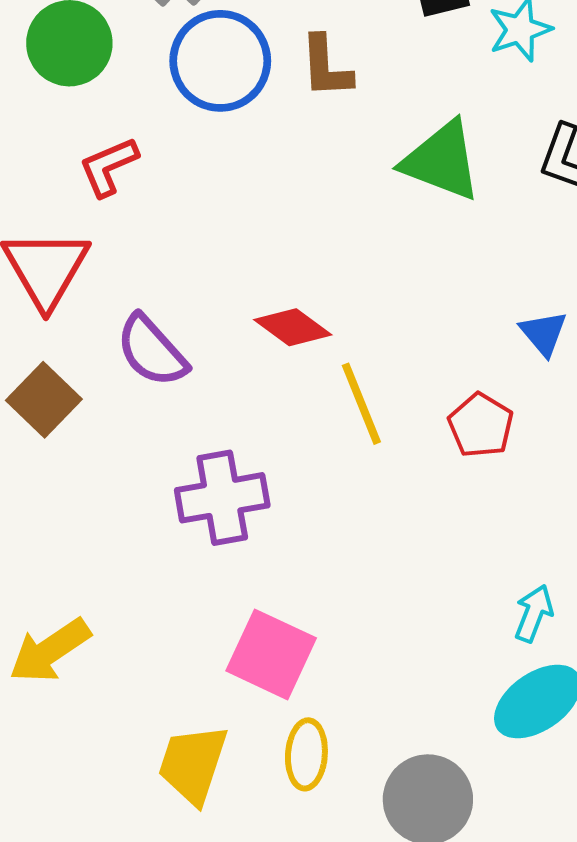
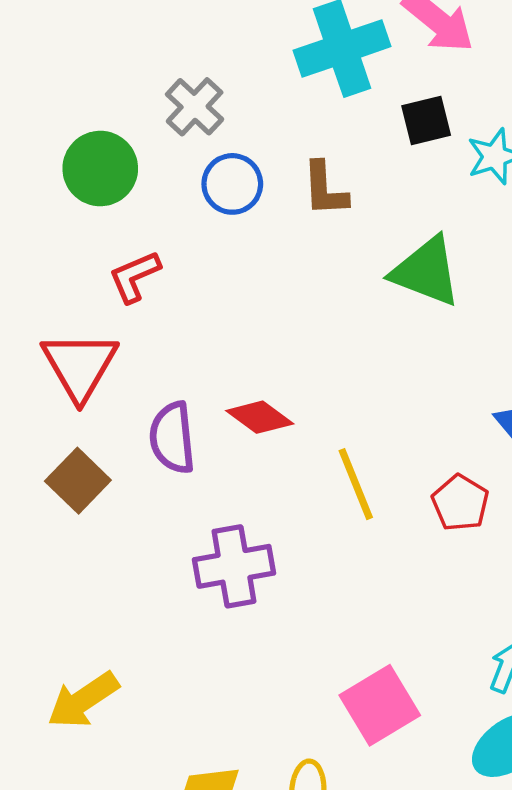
blue circle: (220, 61) -> (232, 184), size x0.7
red diamond: (293, 327) -> (260, 417), moved
purple semicircle: (152, 351) -> (172, 438), turned 36
pink square: (271, 654) -> (380, 705), moved, turned 34

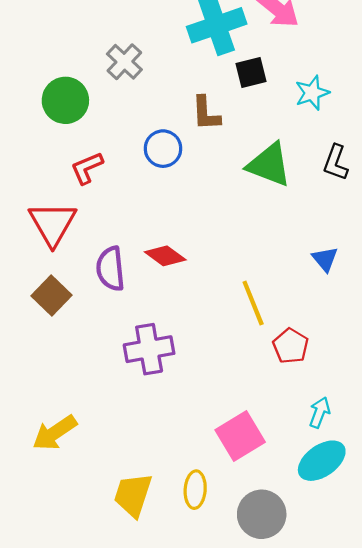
black square: (426, 120) -> (251, 72), moved
blue circle: (232, 184) -> (163, 149), moved
yellow line: (356, 484) -> (253, 303), moved
red pentagon: (460, 503) -> (291, 346), moved

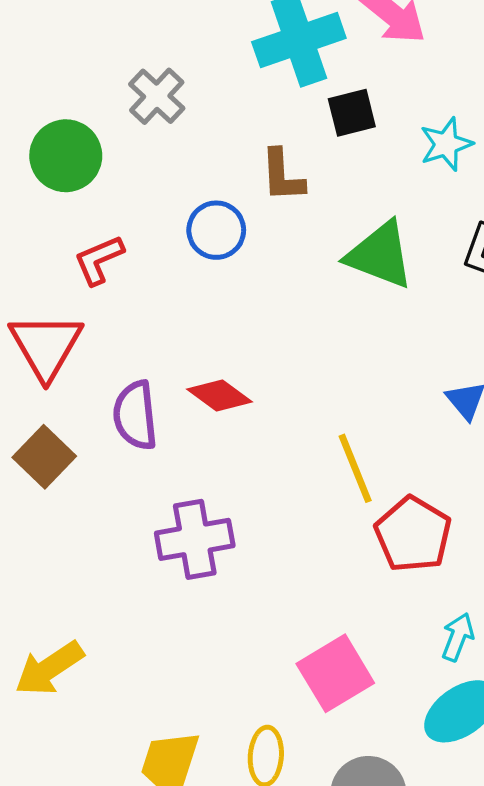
red pentagon: (291, 346) -> (413, 534), size x1.4

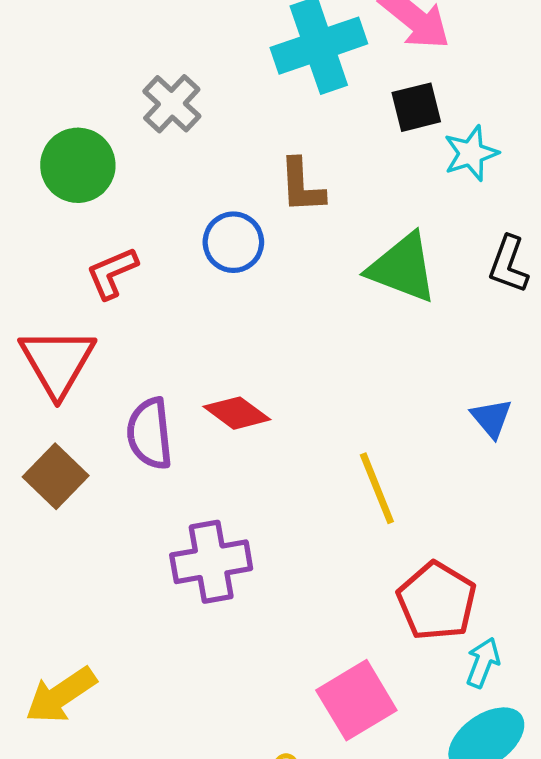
black square: (352, 113) -> (416, 107), moved
red pentagon: (413, 534) -> (437, 601), moved

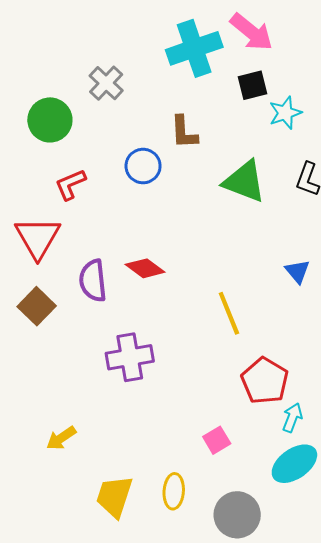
yellow arrow: (61, 695) -> (61, 438), moved, size x0.7
pink square: (356, 700) -> (217, 440), size x0.6

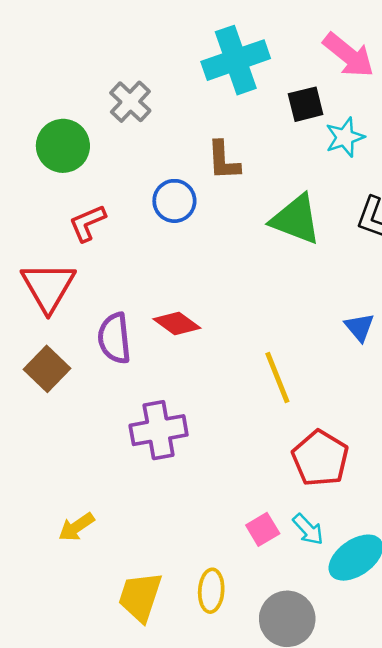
pink arrow: (251, 32) -> (348, 55), moved
cyan arrow: (292, 418) -> (308, 529), moved, turned 116

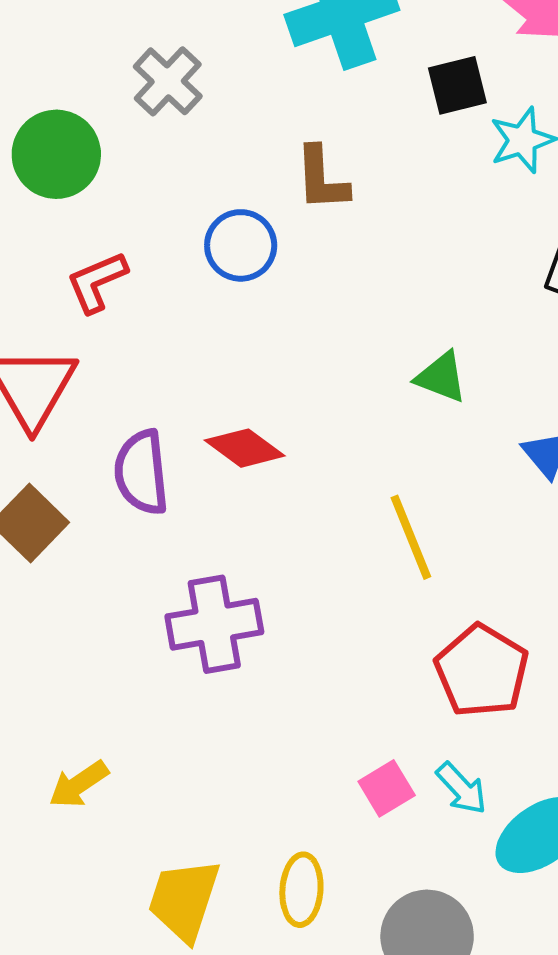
green triangle: (296, 219) -> (441, 377), moved, size x0.6

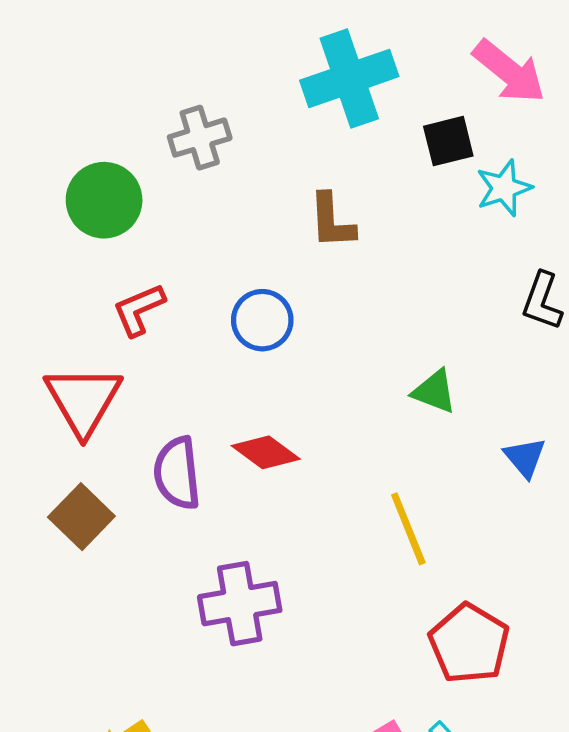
gray cross: (168, 81) -> (200, 138), turned 30
blue circle: (241, 245) -> (262, 320), moved

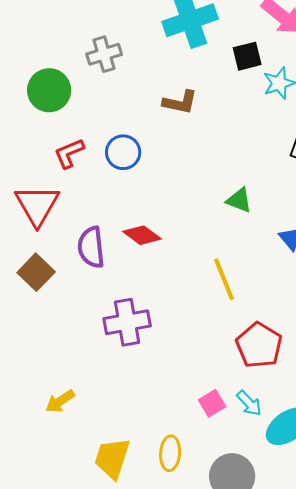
brown L-shape: (332, 221) -> (180, 102), turned -75
blue circle: (262, 320) -> (123, 152), moved

